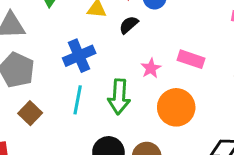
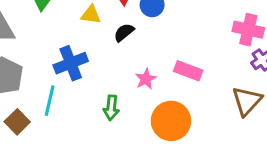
green arrow: (119, 97) -> (111, 108), size x0.7
cyan line: (78, 100) -> (50, 101), moved

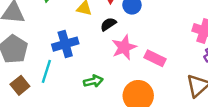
pink star: (146, 79) -> (124, 47), moved, size x1.5
green arrow: (111, 108) -> (93, 81), turned -114

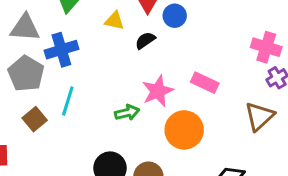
blue cross: (65, 44) -> (61, 50), moved
pink star: (124, 47) -> (158, 91), moved

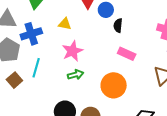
yellow triangle: (114, 21) -> (65, 24), moved
black semicircle: (145, 40) -> (118, 25), moved, turned -48
pink star: (158, 91) -> (72, 51), moved

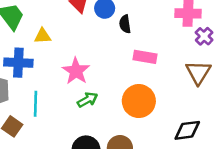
yellow triangle: (65, 24) -> (43, 36), moved
blue cross: (31, 34) -> (18, 63), turned 35

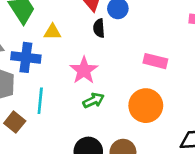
black semicircle: (125, 24) -> (99, 28), moved

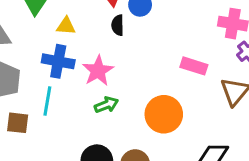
blue cross: (26, 57) -> (58, 61), moved
pink rectangle: (155, 61) -> (194, 66), moved
brown square: (15, 122) -> (18, 123), turned -36

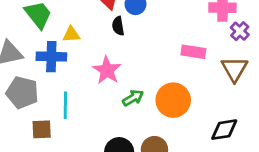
blue cross: (58, 61) -> (51, 57), moved
green arrow: (106, 105) -> (133, 98), moved

